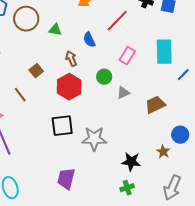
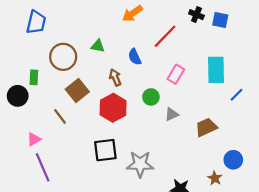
brown circle: (26, 19) -> (63, 57), moved
brown square: (36, 71) -> (77, 90), size x1.5

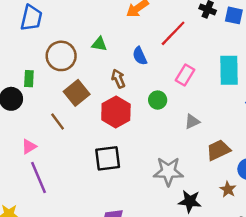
gray triangle: (172, 114) -> (192, 121), moved
brown trapezoid: (206, 127) -> (218, 150), moved
gray star: (140, 164) -> (168, 171), moved

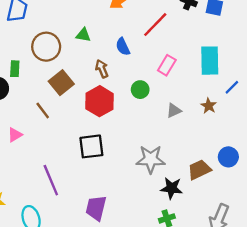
brown trapezoid: (218, 150) -> (199, 170), moved
purple line: (38, 177) -> (51, 180), moved
brown star: (228, 189) -> (209, 106), moved

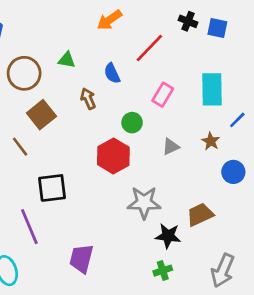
red hexagon: (100, 101) -> (113, 156), moved
black square: (91, 146) -> (52, 188), moved
blue circle: (228, 157) -> (233, 172), moved

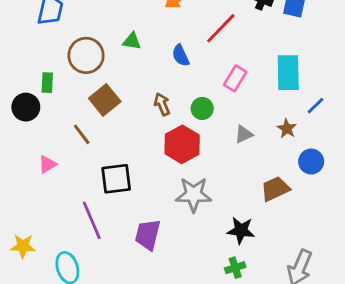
brown arrow: (88, 99) -> (162, 104), moved
gray star: (144, 203) -> (194, 195), moved
brown trapezoid: (200, 215) -> (275, 189), moved
purple trapezoid: (81, 259) -> (148, 235), moved

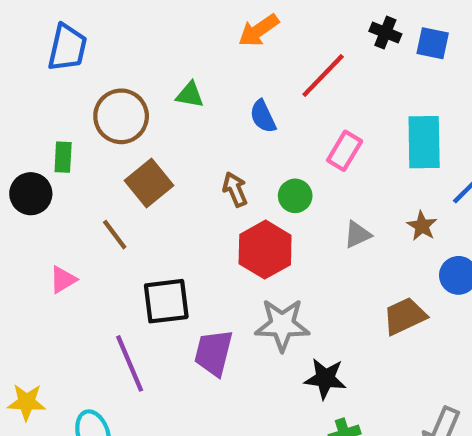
black star: (241, 230) -> (325, 379), moved
purple trapezoid: (148, 235) -> (213, 353), moved

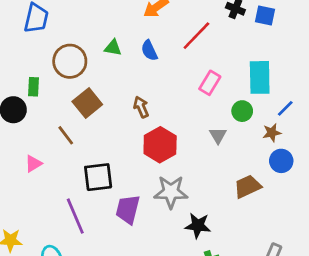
blue semicircle: (263, 116) -> (149, 50), moved
green circle: (295, 196) -> (242, 111), moved
brown star: (422, 226) -> (272, 133), moved, turned 30
gray triangle: (357, 235) -> (218, 135), turned -36

